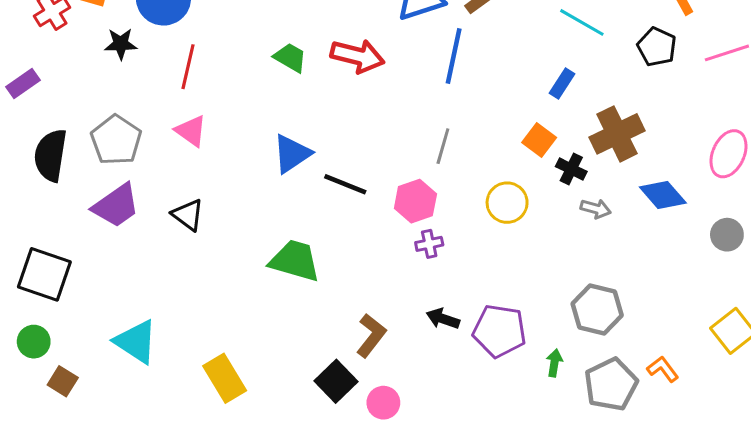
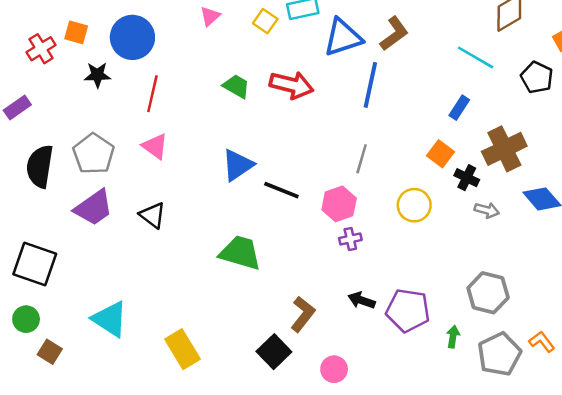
pink circle: (383, 403) -> (334, 369), moved

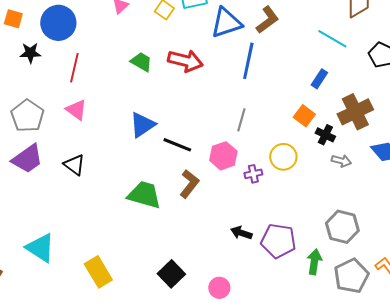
purple cross: (350, 239) -> (253, 174), moved
brown L-shape: (303, 314) -> (189, 184), moved
green arrow: (453, 337) -> (314, 262), size x1.4

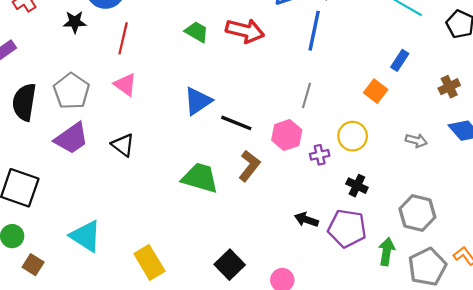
blue rectangle: (319, 79) -> (400, 60), moved
brown cross: (355, 112) -> (449, 87), moved, size x0.6
black cross: (325, 135) -> (357, 186), moved

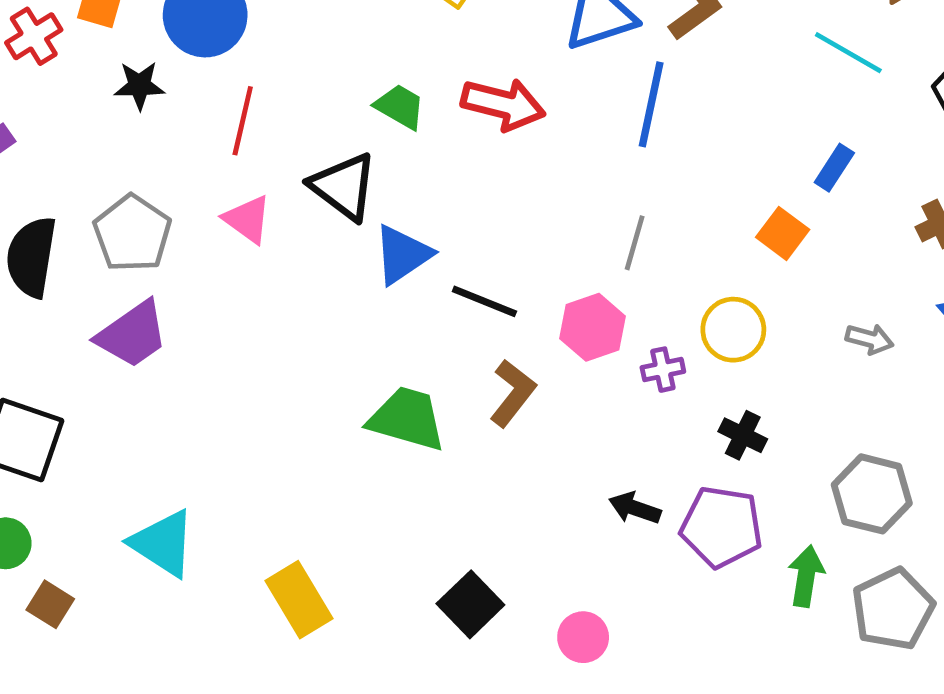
black triangle: (123, 145) -> (344, 186), moved, size x1.4

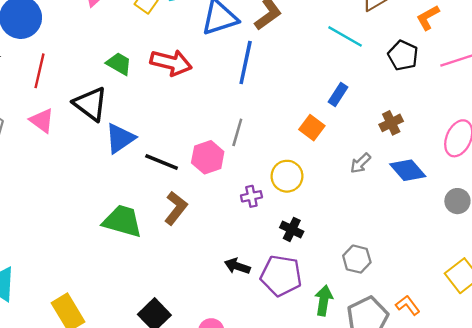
pink hexagon: (592, 327) -> (208, 157), moved
gray arrow: (869, 339) -> (360, 163), moved, turned 120
gray hexagon: (872, 494) -> (357, 259), size x0.7

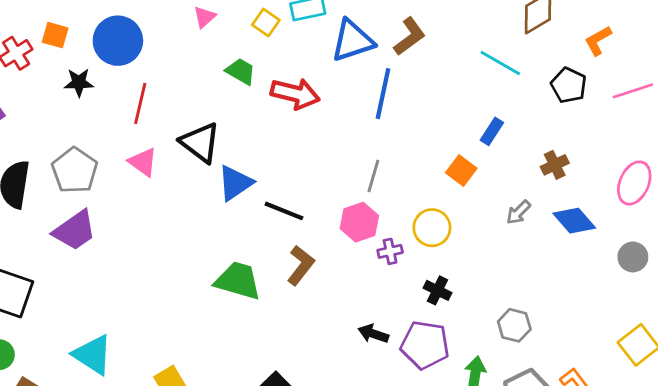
green trapezoid: (119, 64) -> (241, 71), moved
pink hexagon: (208, 157) -> (359, 222), moved

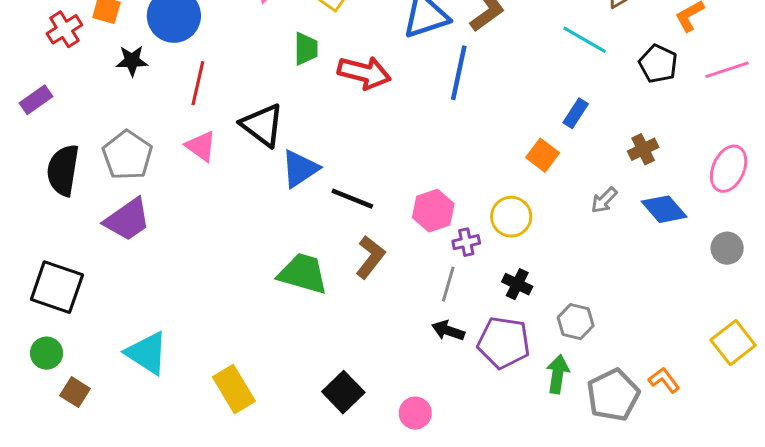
green trapezoid: (241, 71) -> (306, 49), turned 60
gray line: (373, 176) -> (448, 284), moved
gray hexagon: (514, 325) -> (576, 322), moved

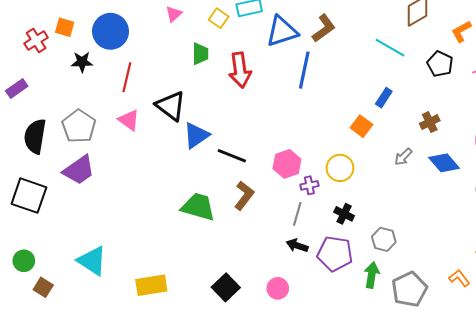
red arrow: (364, 73) -> (240, 70), turned 68
black square: (57, 287) -> (29, 196), moved
orange L-shape: (664, 380) -> (459, 278), moved
yellow rectangle: (234, 389) -> (151, 285), turned -68
pink circle: (415, 413) -> (278, 288), moved

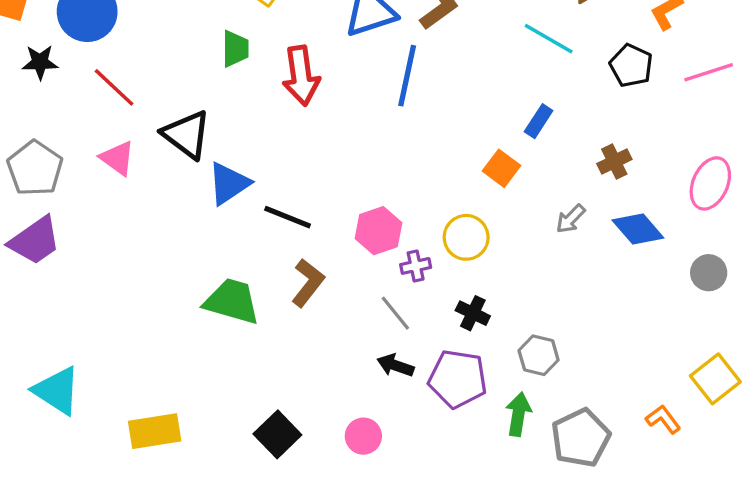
red line: (127, 77) -> (114, 87), turned -60
gray line: (297, 214) -> (395, 313), turned -55

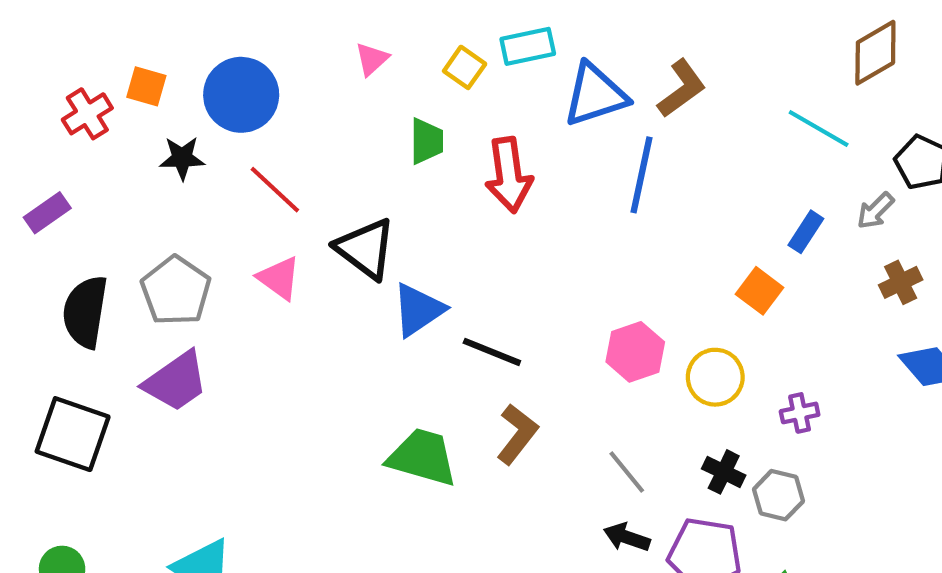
gray arrow: (571, 219) -> (875, 211), moved
pink hexagon: (379, 231) -> (635, 352), moved
purple cross: (416, 266) -> (800, 413), moved
gray hexagon: (539, 355) -> (778, 495), moved

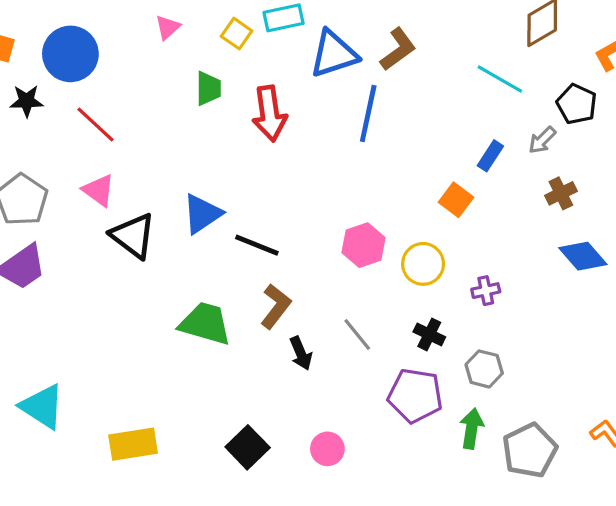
black triangle: (365, 249) -> (133, 236), moved
gray hexagon: (778, 495) -> (484, 369), moved
black arrow: (627, 537) -> (301, 353), moved, turned -132

